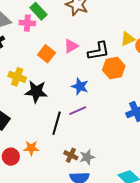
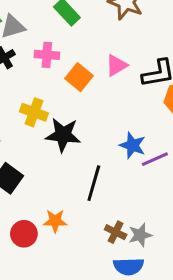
pink cross: (27, 23) -> (47, 55), moved
blue star: (80, 86) -> (133, 145), moved
purple line: (78, 111) -> (155, 159), moved

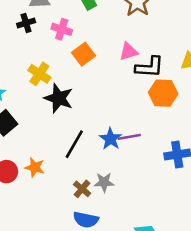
pink triangle: (116, 65) -> (129, 52), moved
blue star: (133, 145) -> (111, 139), moved
gray star: (140, 235) -> (104, 182), moved

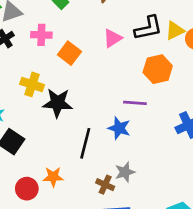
black L-shape: (149, 67) -> (148, 28), moved
purple line: (129, 137) -> (135, 103), moved, turned 30

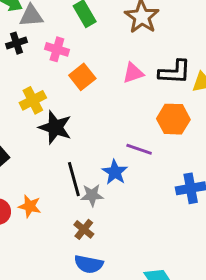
yellow cross: (32, 84) -> (33, 100), turned 30
black line: (85, 143) -> (74, 179), turned -44
gray star: (125, 172) -> (92, 195), moved

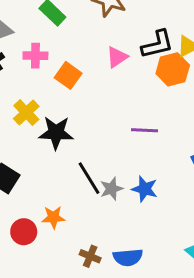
orange hexagon: (173, 119) -> (173, 69), moved
blue star: (115, 172) -> (145, 189), moved
brown cross: (84, 229) -> (90, 256), moved

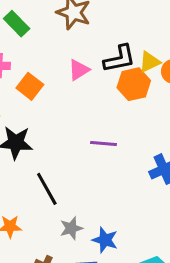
gray star: (111, 189) -> (71, 228), moved
blue star: (145, 189) -> (105, 240), moved

